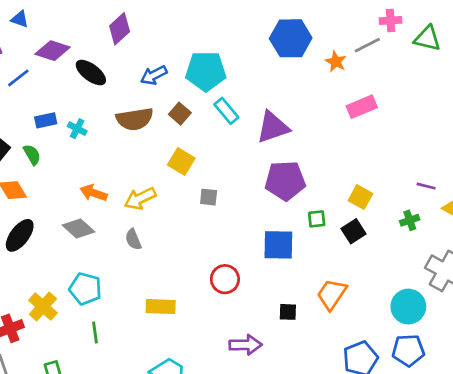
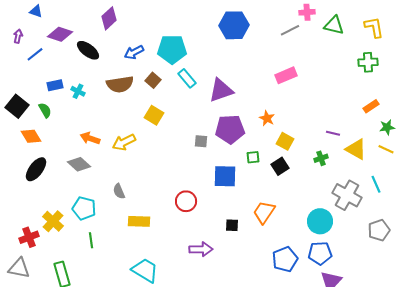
orange star: (336, 62) -> (267, 118), moved
gray square: (209, 197) -> (201, 141), moved
gray semicircle: (133, 239) -> (119, 191), moved

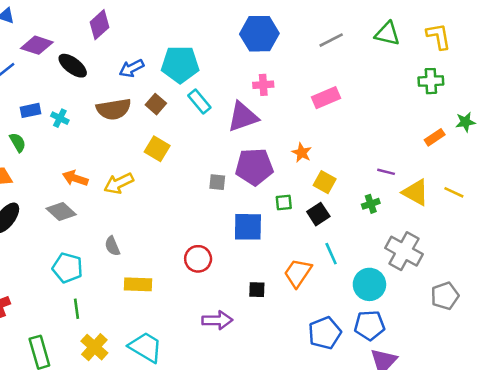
pink cross: (307, 12) -> (263, 85), moved
green star: (387, 127) -> (465, 122), moved
cyan line: (376, 184) -> (331, 254), moved
yellow cross: (53, 221) -> (94, 347), moved

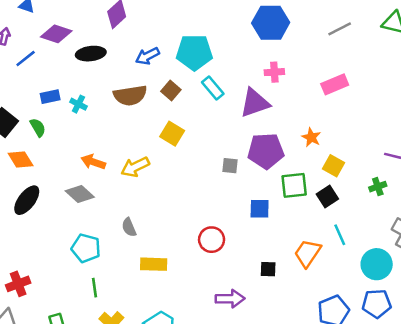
black ellipse: (73, 66) -> (91, 54), turned -44
green square: (284, 203) -> (294, 185), size x1.6
blue square: (248, 227) -> (260, 209), size x0.7

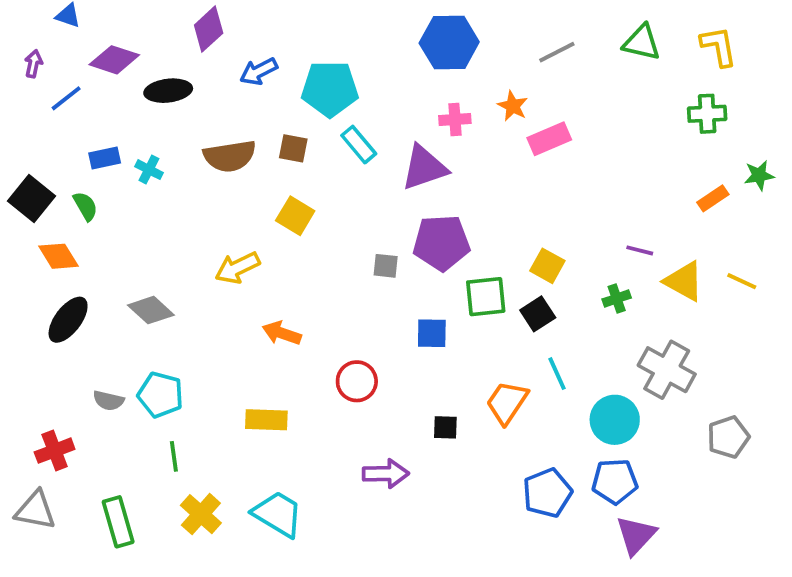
blue arrow: (147, 56) -> (259, 71), moved
brown square: (171, 91) -> (293, 148), turned -30
orange star: (311, 137) -> (513, 106), moved
orange arrow: (93, 162) -> (282, 333), moved
gray semicircle: (129, 227) -> (108, 401), moved, turned -54

